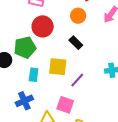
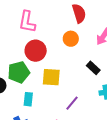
black rectangle: (76, 43) -> (93, 68), moved
yellow square: (58, 67) -> (51, 77), moved

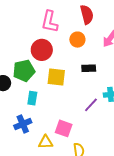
pink L-shape: (27, 22) -> (50, 22), moved
black rectangle: (93, 68) -> (89, 68), moved, turned -48
purple line: (72, 103) -> (91, 105), moved

